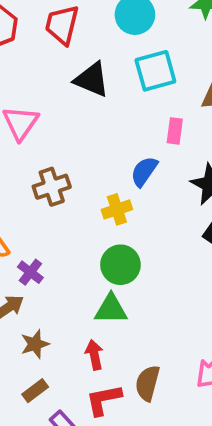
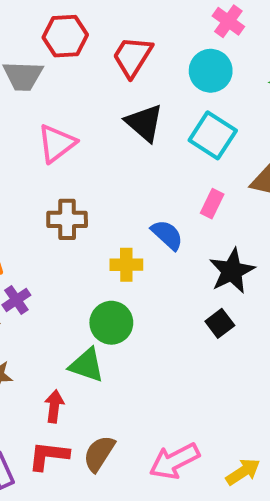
cyan square: (155, 71) -> (213, 135), turned 30
blue semicircle: (144, 171) -> (167, 235), turned 80

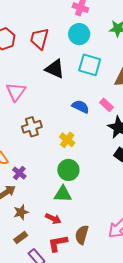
pink rectangle: (212, 204) -> (107, 105), moved, turned -56
blue semicircle: (167, 235) -> (81, 107), moved
yellow cross: (126, 265) -> (67, 140), turned -35
red arrow: (54, 406) -> (53, 219), turned 126

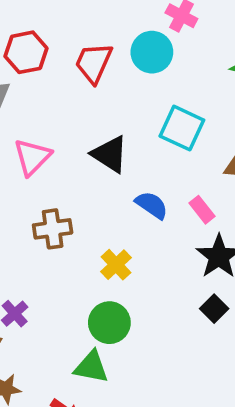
cyan circle: (79, 34) -> (152, 52), moved
black triangle: (55, 69) -> (110, 154), moved

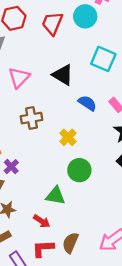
green circle: (109, 323) -> (79, 170), moved

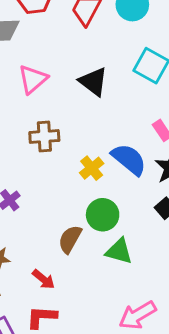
blue semicircle: (87, 103) -> (129, 159), moved, size x1.4
green triangle: (56, 196) -> (119, 251), moved
brown semicircle: (70, 243) -> (70, 239), moved

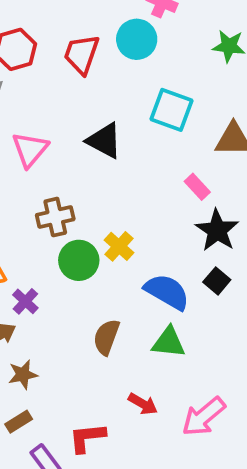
blue semicircle: (129, 159) -> (167, 292), moved
green circle: (103, 215) -> (79, 260), moved
red arrow: (44, 279) -> (143, 404), moved

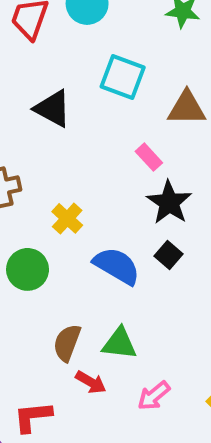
green circle: (79, 260) -> (28, 269), moved
brown semicircle: (106, 337) -> (67, 343), moved
green triangle: (169, 342) -> (120, 343), moved
pink arrow: (204, 417) -> (154, 396), size x0.7

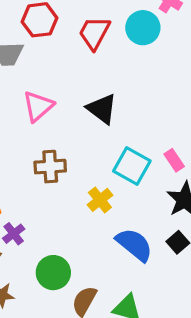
cyan square: (123, 77) -> (132, 166), moved
green circle: (28, 269) -> (53, 273), moved

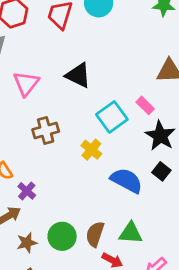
cyan square: (132, 166) -> (112, 117), turned 36
green circle: (53, 273) -> (62, 236), moved

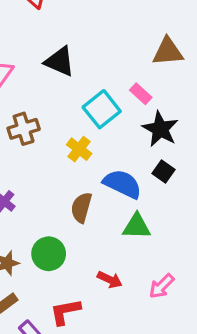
green triangle: (131, 233) -> (137, 226), moved
brown semicircle: (95, 234) -> (81, 208), moved

